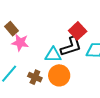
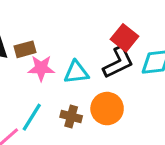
brown rectangle: (11, 29) -> (25, 49), turned -56
cyan triangle: (53, 55) -> (76, 72), moved

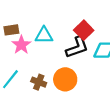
pink star: (41, 68) -> (21, 45), turned 30
cyan triangle: (76, 72) -> (44, 35), moved

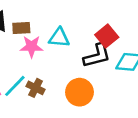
pink star: (21, 45) -> (31, 47), turned 30
brown cross: (39, 82) -> (36, 88), moved

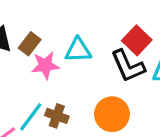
brown rectangle: (21, 28) -> (30, 44), turned -42
black L-shape: (97, 56) -> (128, 66), turned 88

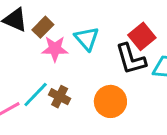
cyan triangle: (78, 50) -> (87, 39), turned 44

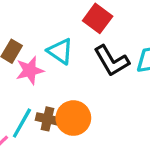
red square: (142, 36) -> (98, 18), moved
orange circle: (110, 101) -> (73, 118), moved

